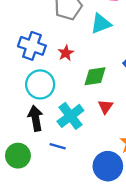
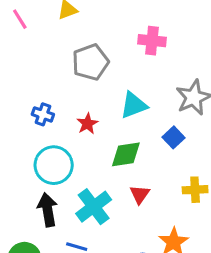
cyan triangle: (101, 24) -> (134, 105), moved
blue cross: (32, 46) -> (43, 114), size x0.6

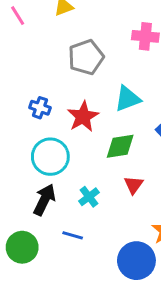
red star: (87, 124) -> (83, 117), size x1.5
cyan cross: (94, 207) -> (89, 197), size x0.6
black arrow: (47, 210) -> (44, 200), turned 36

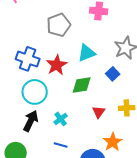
blue cross: (40, 108) -> (28, 59), size x1.6
red triangle: (133, 185) -> (99, 112), moved
blue line: (73, 235) -> (61, 145), moved

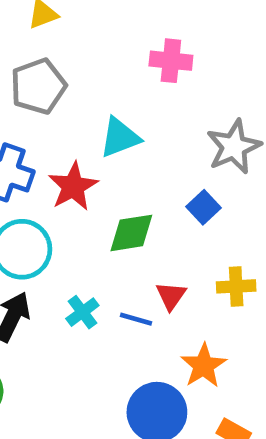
gray pentagon: (59, 25) -> (38, 86), moved
cyan triangle: (87, 53) -> (120, 137), moved
blue line: (61, 145) -> (136, 319), moved

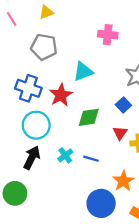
gray pentagon: (38, 86) -> (44, 47), turned 30
red triangle: (171, 296) -> (120, 133), moved

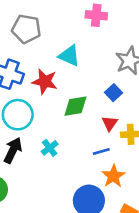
cyan triangle: (83, 72) -> (69, 56), turned 45
red star: (61, 95) -> (45, 82), turned -30
blue line: (91, 159) -> (101, 152), moved, turned -32

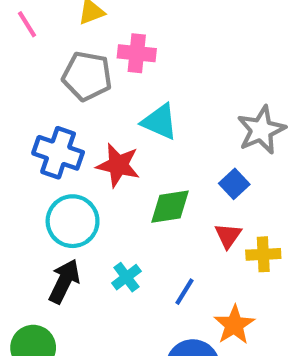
pink cross: (96, 15) -> (137, 53), moved
blue line: (101, 152) -> (184, 292), moved, turned -42

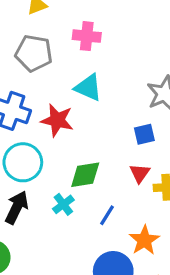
pink cross: (137, 53) -> (87, 36), moved
blue square: (234, 184) -> (144, 134), turned 30
green diamond: (170, 207) -> (85, 175), moved

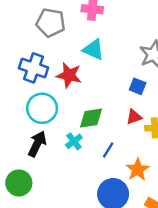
blue square: (144, 134) -> (138, 86), turned 35
red triangle: (140, 173) -> (134, 117), turned 35

